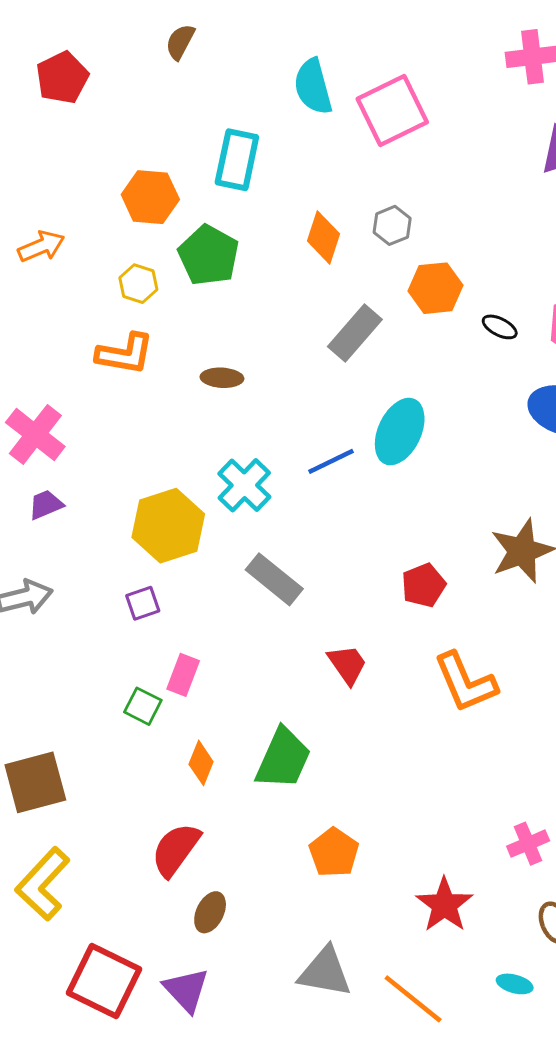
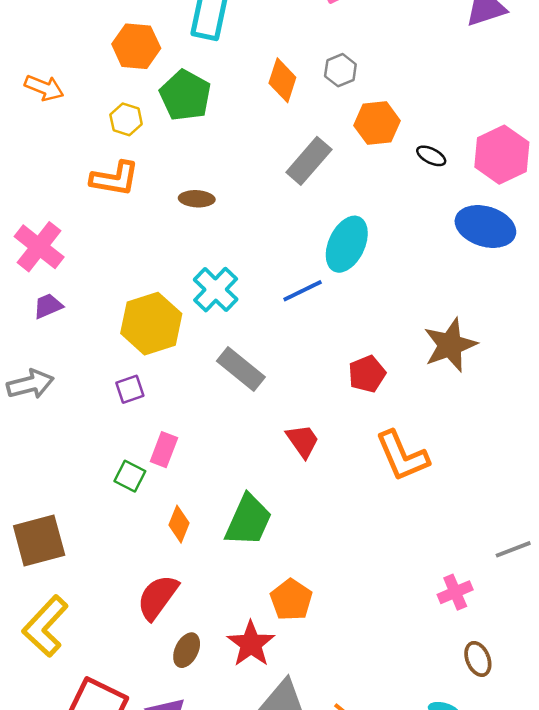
orange arrow: (41, 246) -> (44, 88), turned 45
blue line: (331, 461) -> (303, 291), moved
red star: (444, 905) -> (251, 644), moved

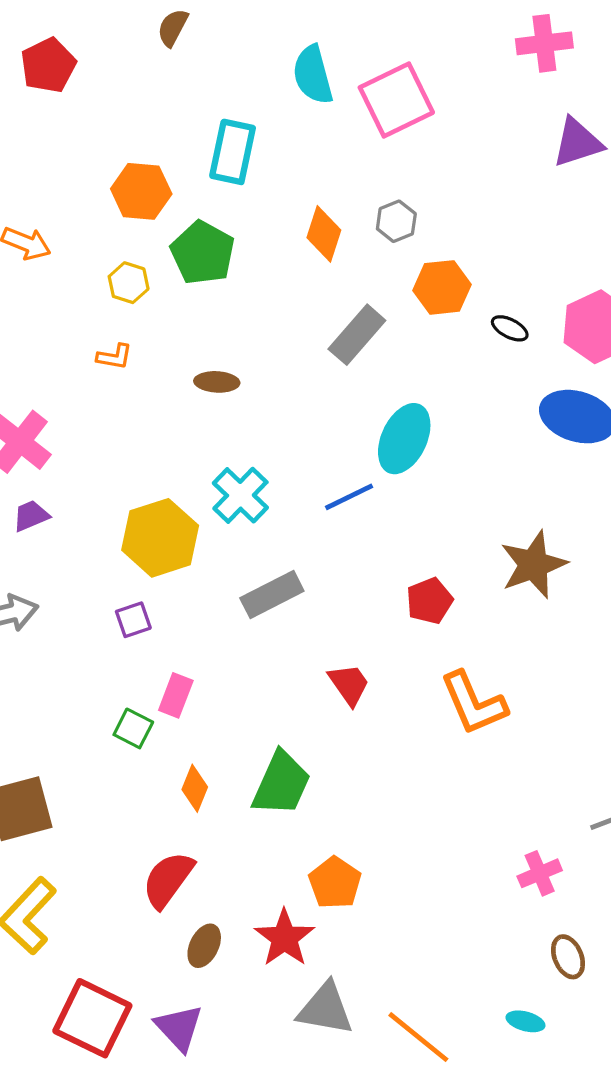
orange L-shape: (115, 179) -> (114, 357), size x0.6
gray rectangle: (241, 369) -> (272, 595), turned -66

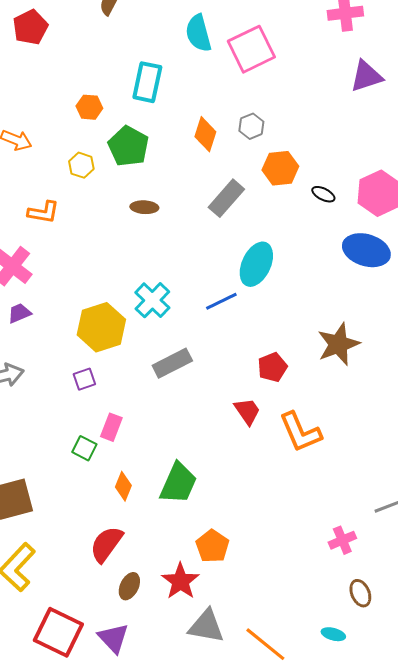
orange hexagon: (141, 191) -> (89, 107), size x0.7
orange L-shape: (114, 357) -> (43, 212), moved, size x1.4
brown ellipse: (217, 382) -> (144, 207), moved
red trapezoid: (349, 684) -> (247, 411), moved

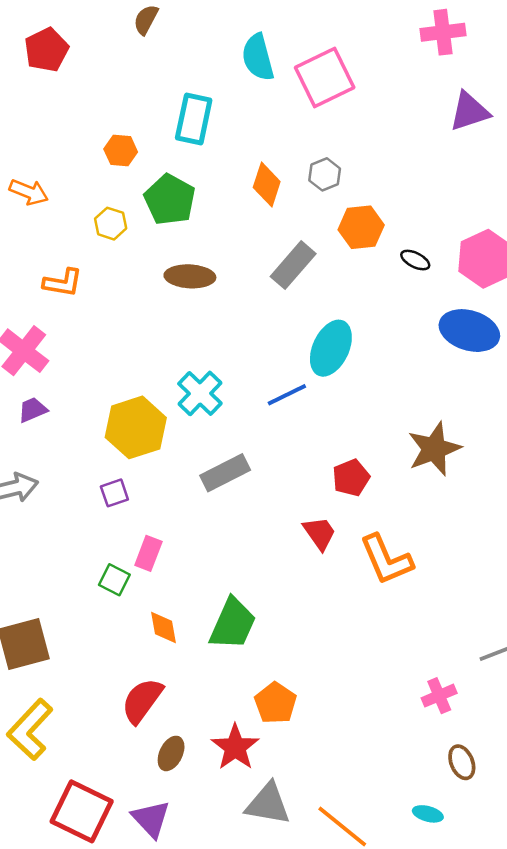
brown ellipse: (144, 207) -> (190, 276), size x1.4
orange diamond: (123, 486) -> (163, 628), turned -32

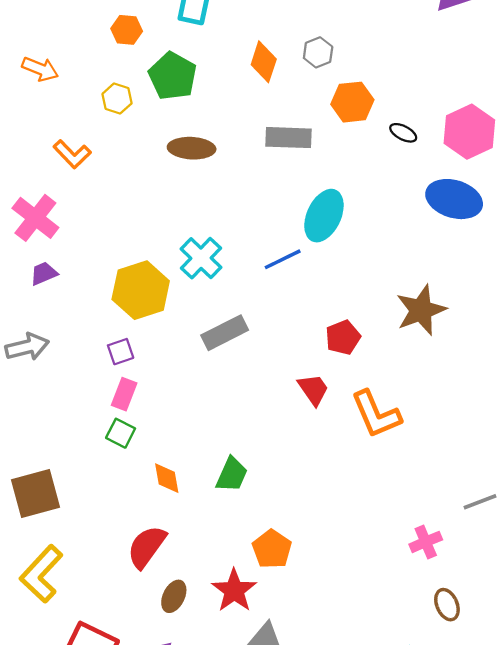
gray rectangle: (293, 265) -> (289, 138), turned 51
orange L-shape: (63, 283) -> (72, 154), turned 36
pink rectangle: (148, 553) -> (124, 394), moved
green trapezoid: (233, 624) -> (232, 475), size x0.7

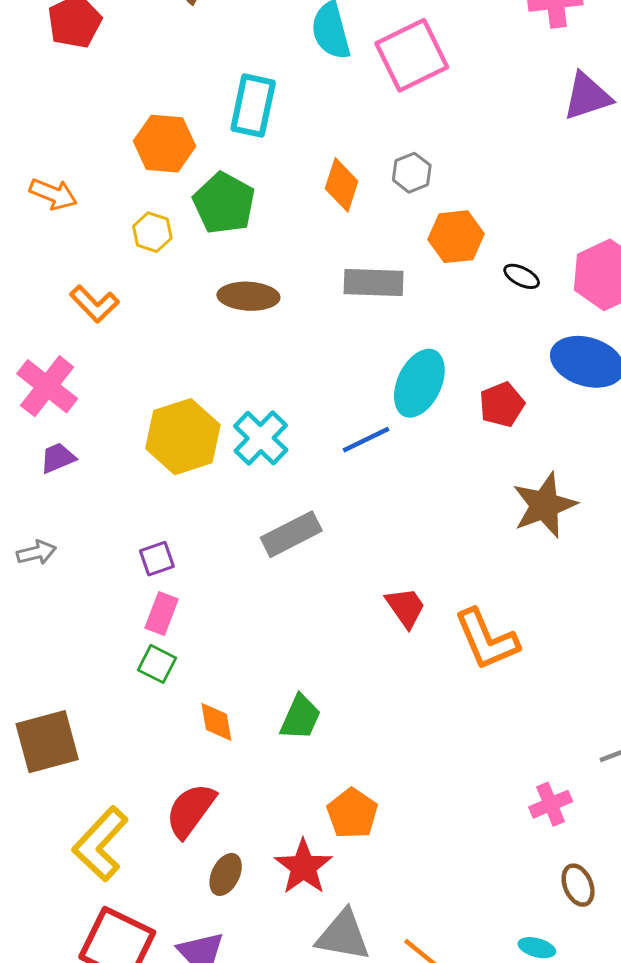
orange hexagon: (127, 30) -> (165, 144), size x1.5
yellow hexagon: (141, 290) -> (183, 437), moved
red pentagon: (343, 337) -> (502, 405), moved
gray arrow: (27, 347) -> (36, 553), size x0.7
yellow L-shape: (41, 574) -> (101, 844), moved

